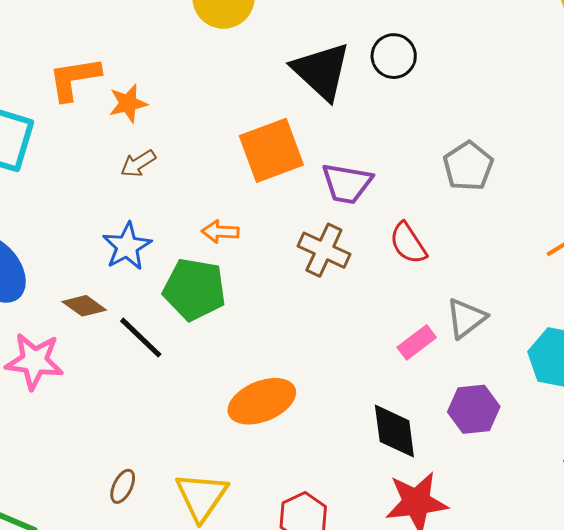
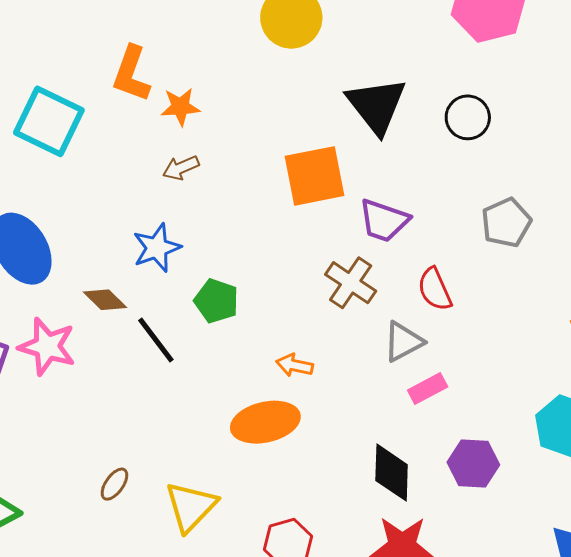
black circle: (394, 56) -> (468, 117), moved
orange L-shape: (74, 79) -> (131, 74), turned -70
orange arrow: (220, 232) -> (295, 365), moved
green pentagon: (194, 289) -> (216, 301), size x0.7
gray triangle: (466, 318) -> (403, 342), moved

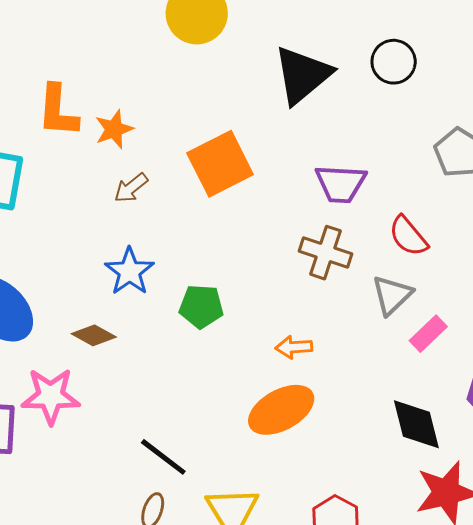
black triangle: (376, 106) -> (302, 75), turned 44
orange square: (314, 176) -> (220, 164), moved
black line: (156, 340) -> (163, 457), moved

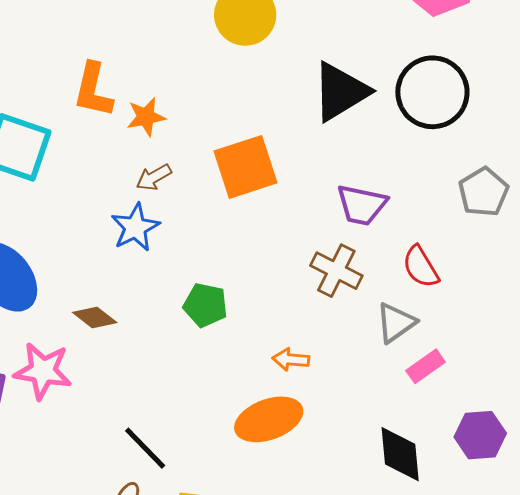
black circle: (394, 62) -> (432, 92), size x1.6
blue star: (129, 271) -> (135, 227), moved

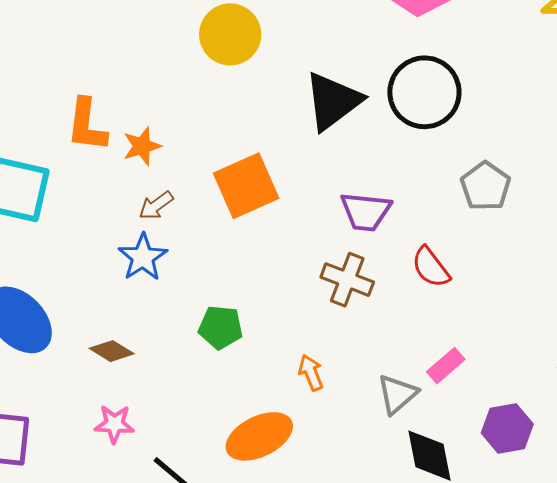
gray triangle: (396, 323) -> (397, 394), moved
orange arrow: (291, 359) -> (311, 373), turned 69
pink star: (43, 371) -> (114, 424), moved, size x0.7
orange ellipse: (269, 419) -> (259, 436), moved

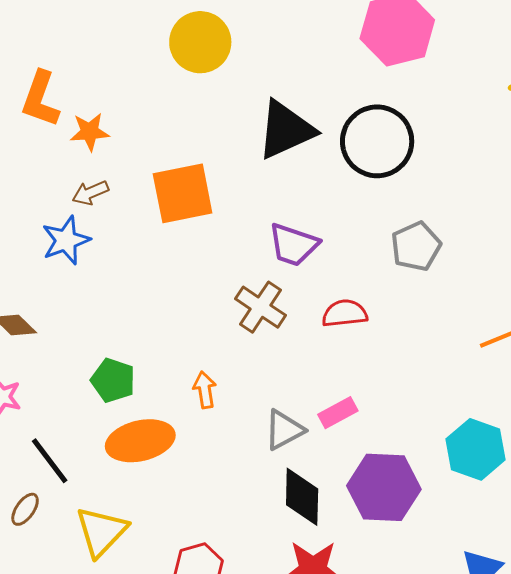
red semicircle: (431, 267) -> (345, 313), turned 108
green pentagon: (221, 327) -> (113, 380), moved
purple hexagon: (507, 428) -> (384, 487), size x1.4

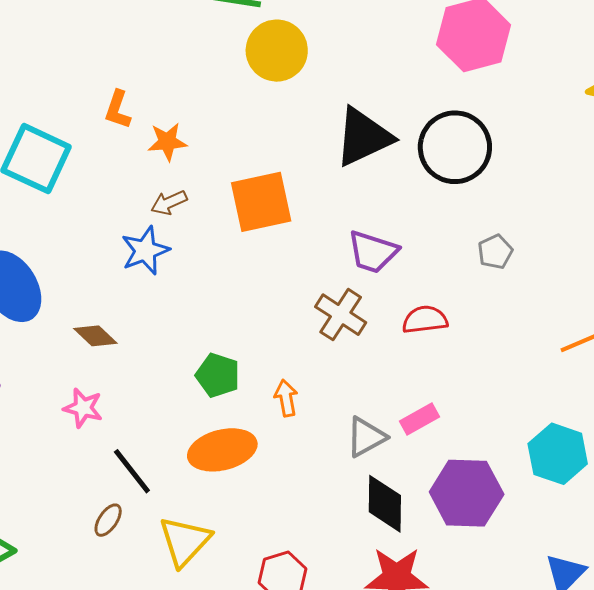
orange L-shape: (40, 99) -> (118, 110), size x0.7
gray pentagon: (416, 246) -> (495, 252), size x0.7
green pentagon: (113, 380) -> (218, 375), moved

